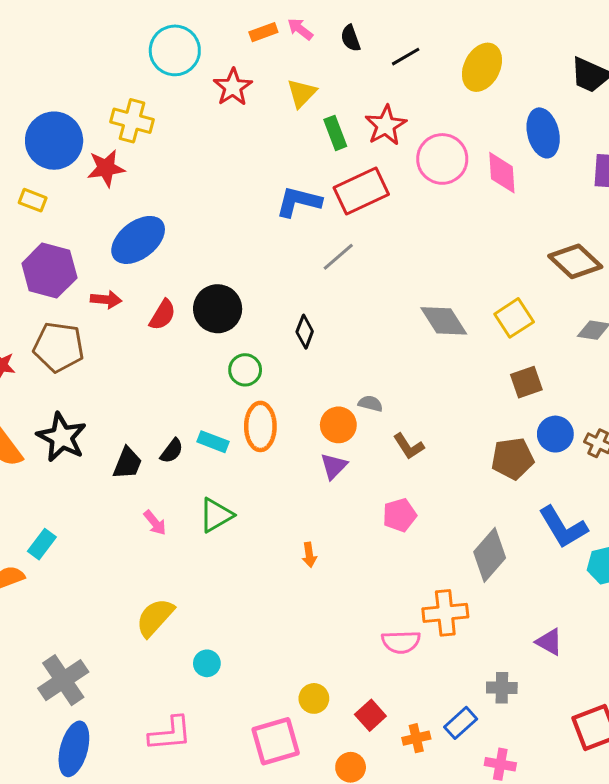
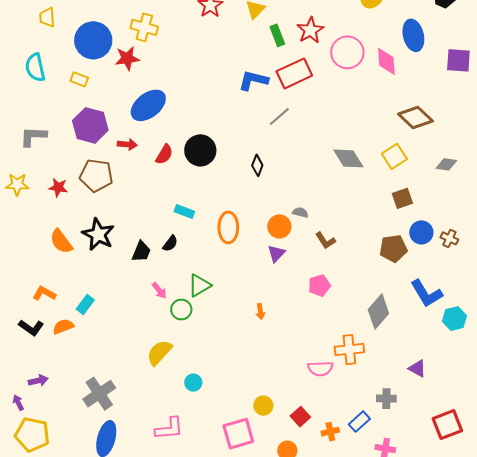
brown diamond: (575, 261) -> (415, 117), moved
green circle: (245, 370) -> (181, 310), moved
cyan rectangle: (213, 442) -> (184, 211), moved

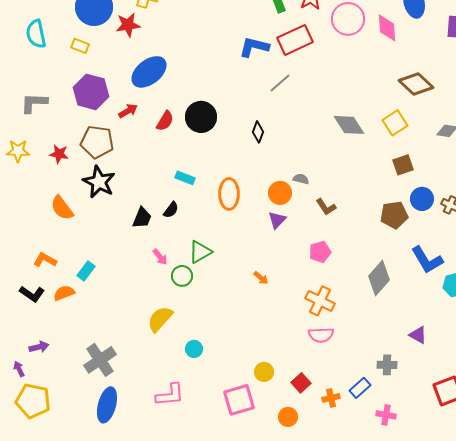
red arrow: (127, 144) -> (128, 111), turned -36
black star: (98, 234) -> (99, 182), moved
orange arrow: (260, 312) -> (261, 278), turned -42
orange cross: (349, 350) -> (320, 301), moved, turned 32

